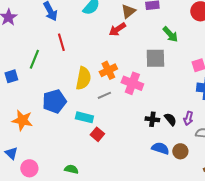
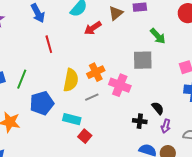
red arrow: (117, 29) -> (93, 28), moved
green line: (34, 59) -> (22, 79), moved
purple arrow: (188, 118) -> (166, 126), moved
black semicircle: (170, 119) -> (158, 108), moved

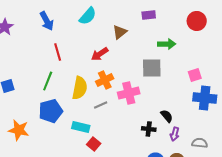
brown triangle: (116, 13) -> (120, 32), moved
red arrow: (93, 28) -> (100, 54), moved
green arrow: (158, 36) -> (167, 44), turned -48
green line: (22, 79) -> (48, 81), moved
pink cross: (120, 85) -> (129, 93), turned -35

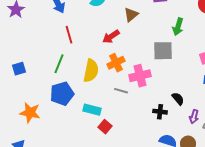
green arrow: (167, 44) -> (178, 27), turned 108
gray line: (101, 105) -> (121, 91), moved, turned 40
purple arrow: (175, 134) -> (194, 117), moved

